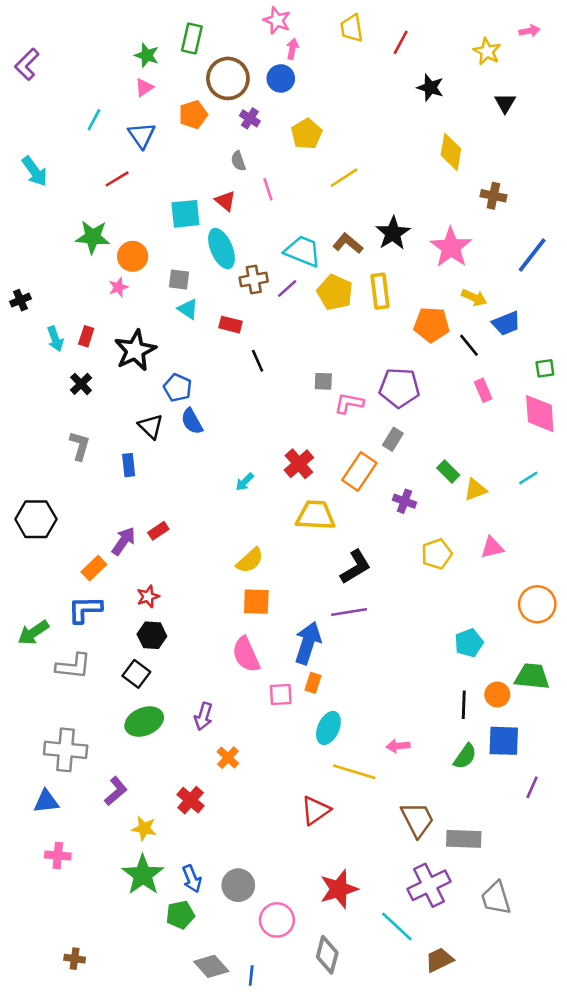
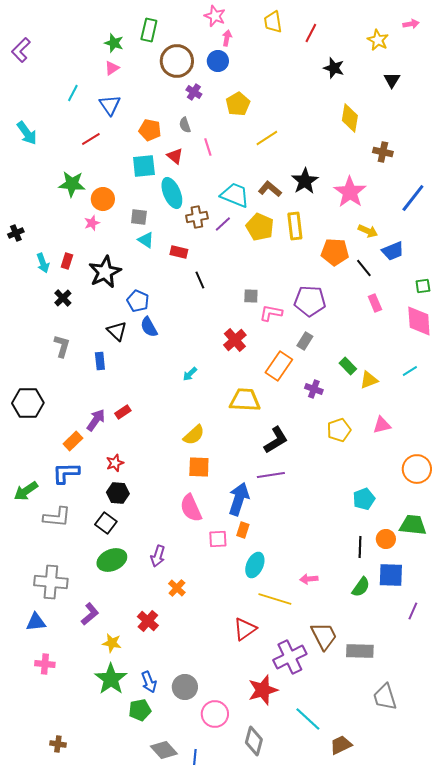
orange pentagon: (193, 115) -> (150, 130), moved, turned 30
red cross: (299, 464) -> (235, 340), moved
purple cross: (429, 885) -> (290, 657), moved

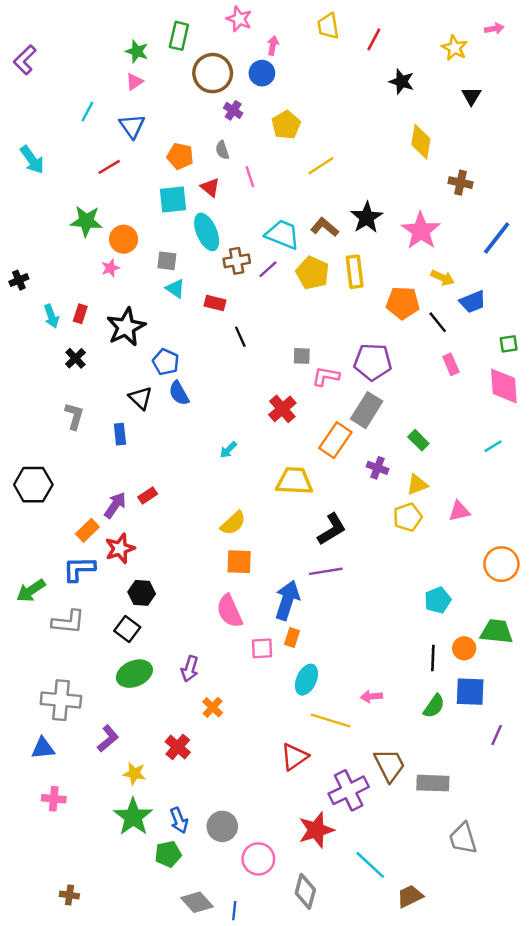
pink star: (215, 16) -> (239, 19), moved
gray rectangle: (305, 341) -> (367, 410), size x1.6
yellow triangle: (369, 380) -> (417, 485), moved
red star: (115, 463) -> (120, 548), moved, size x1.4

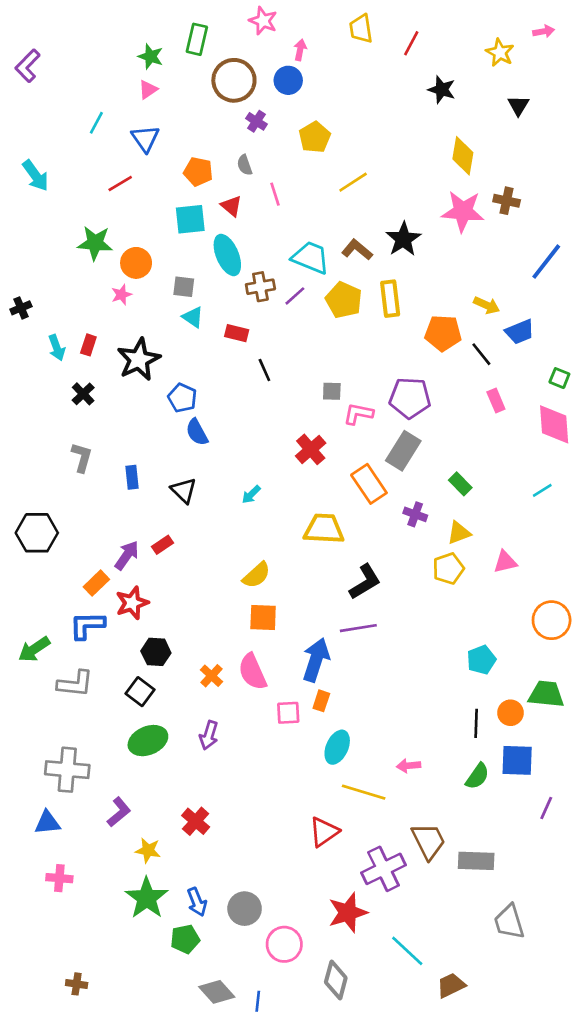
pink star: (421, 231) -> (463, 211), moved, turned -30
green square: (509, 344) -> (559, 378), turned 30
black triangle: (140, 398) -> (184, 490), moved
orange rectangle: (335, 440) -> (369, 484), turned -68
orange cross: (213, 707) -> (211, 676), moved

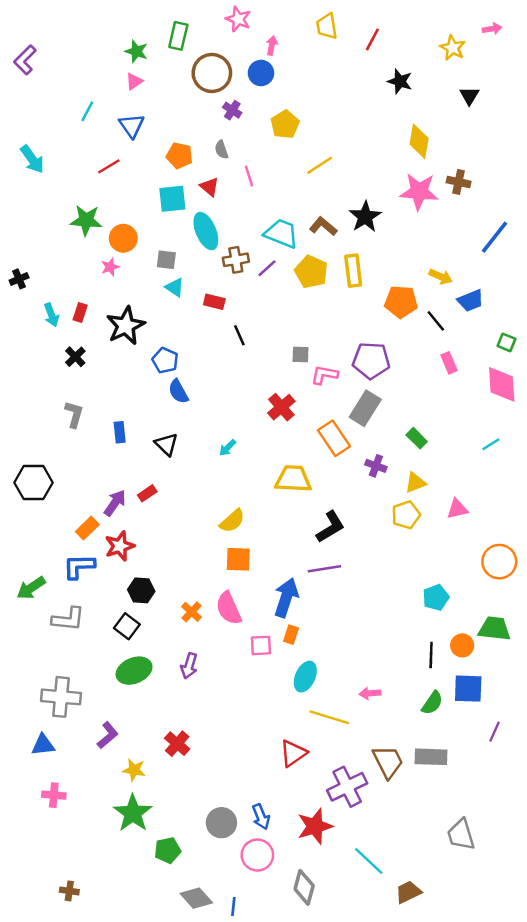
gray rectangle: (476, 861) -> (431, 757), moved
blue arrow: (197, 902) -> (261, 817), moved

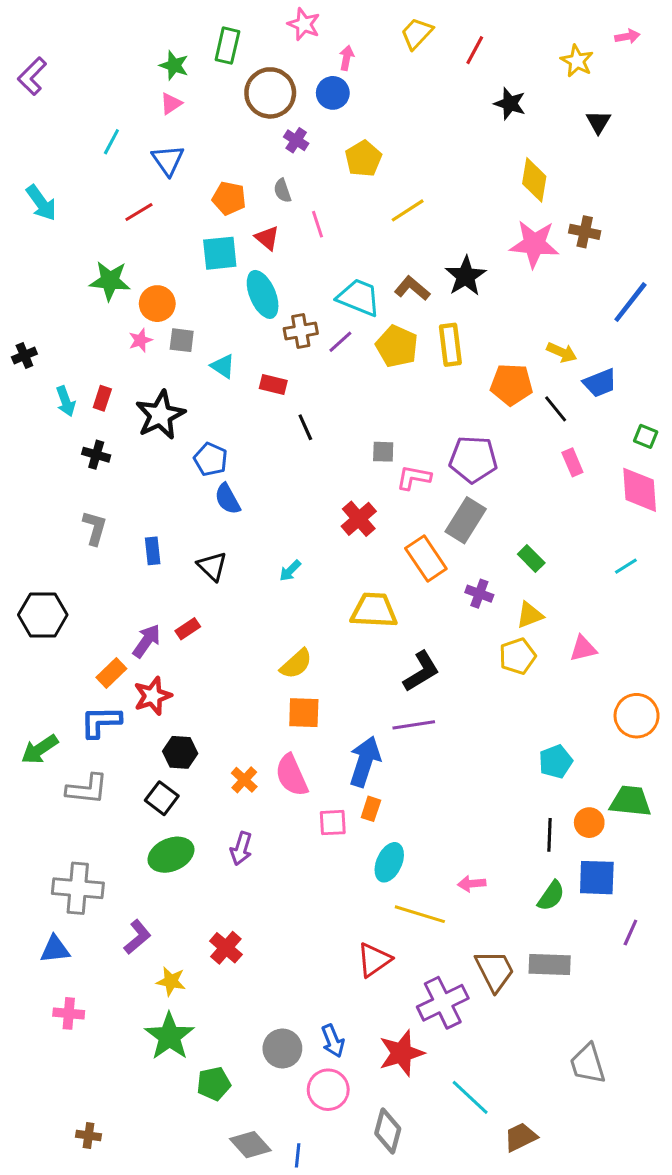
yellow trapezoid: (327, 26) -> (417, 33), turned 52
gray square: (166, 260) -> (182, 340), moved
black cross: (75, 357) -> (96, 455), turned -30

